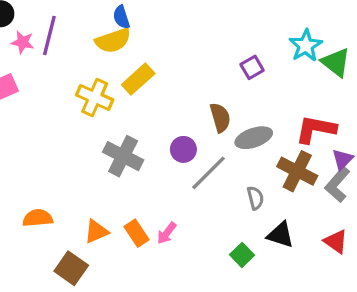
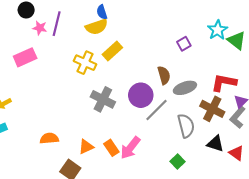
purple circle: (183, 149) -> (141, 95), size x1.5
gray semicircle: (255, 198) -> (186, 126), size x1.6
pink arrow: (167, 233) -> (130, 148), size x1.6
black triangle: (281, 235) -> (215, 144), moved

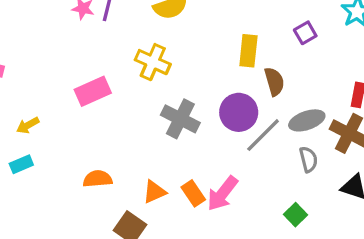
yellow rectangle: (112, 51) -> (248, 51), moved, turned -42
pink rectangle: (25, 57) -> (93, 91), moved
gray ellipse: (185, 88) -> (307, 120), moved
gray semicircle: (186, 126) -> (308, 159), size x0.7

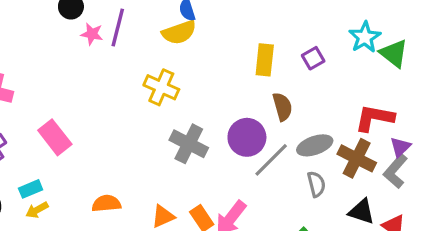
yellow rectangle: (248, 51) -> (265, 60), moved
pink rectangle: (93, 91) -> (55, 137), moved, turned 76
yellow arrow: (28, 125) -> (37, 210), moved

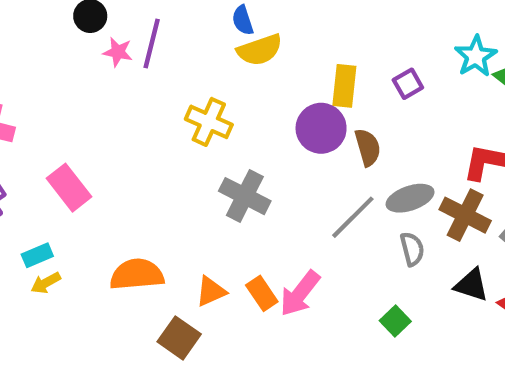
yellow semicircle: (179, 32) -> (260, 50), moved
purple circle: (247, 137) -> (321, 128), moved
orange semicircle: (106, 204) -> (137, 274), size x1.4

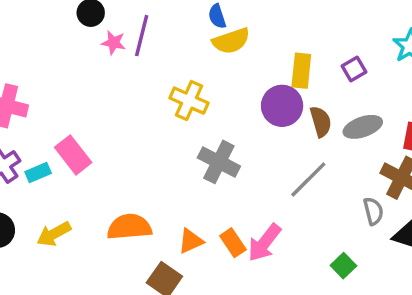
gray ellipse: (410, 198) -> (363, 127), moved
gray semicircle: (412, 249) -> (373, 211), moved
cyan rectangle: (37, 255) -> (38, 173), moved
yellow arrow: (46, 283) -> (54, 234), size x1.4

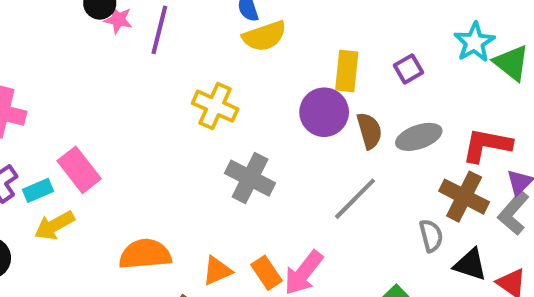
pink star: (114, 43) -> (118, 20), moved
yellow arrow: (54, 234) -> (54, 225), moved

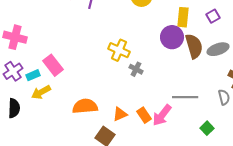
yellow cross: (215, 106) -> (119, 50), moved
brown semicircle: (369, 131) -> (194, 46), size x1.4
gray cross: (250, 178) -> (136, 69), size x0.6
gray line: (355, 199) -> (185, 97), moved, turned 45

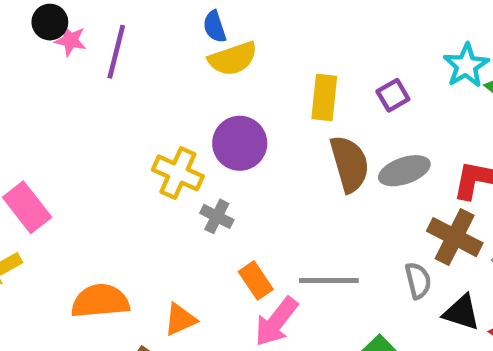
purple circle: (172, 37) -> (240, 143), moved
orange rectangle: (144, 115) -> (256, 280), moved

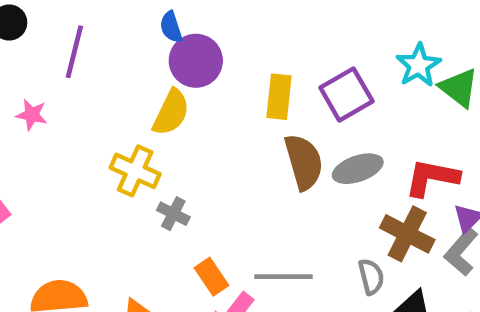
pink star: (70, 40) -> (32, 115), moved
yellow semicircle: (233, 59) -> (171, 112), moved, turned -45
purple square: (393, 95) -> (346, 94), size x1.6
purple circle: (240, 143) -> (196, 61), moved

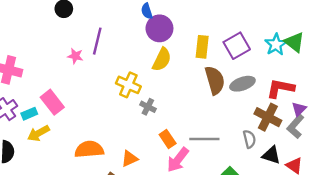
purple line: (74, 52) -> (97, 41), moved
cyan star: (418, 65) -> (276, 45), moved
yellow semicircle: (171, 112) -> (162, 60), moved

